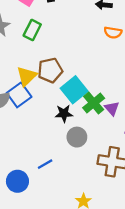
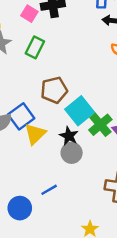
yellow triangle: (27, 76) -> (35, 134), moved
black star: (64, 113) -> (69, 136), turned 30
gray circle: (77, 137) -> (72, 153), moved

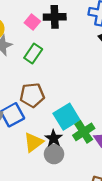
brown pentagon: (54, 90) -> (32, 95), moved
yellow triangle: (35, 134) -> (33, 142), moved

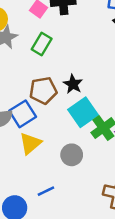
black star: (54, 138) -> (73, 84), moved
yellow triangle: (33, 142) -> (30, 143), moved

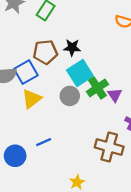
black star: (73, 84) -> (72, 47), turned -30
gray circle: (72, 155) -> (70, 96), moved

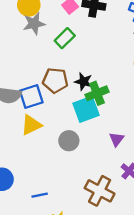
green cross: (97, 88) -> (97, 93), moved
gray circle: (70, 96) -> (69, 141), moved
blue line: (44, 142) -> (40, 195), moved

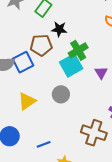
black star: (83, 82) -> (59, 29), moved
yellow triangle: (31, 125) -> (27, 101), moved
purple triangle: (116, 139) -> (101, 73), moved

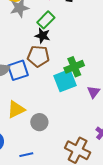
black star: (59, 29) -> (43, 36), moved
gray circle: (61, 94) -> (39, 122), moved

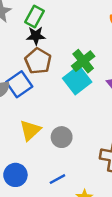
brown pentagon: (38, 56) -> (38, 61), turned -30

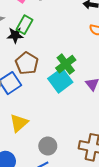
black star: (36, 36) -> (15, 35), moved
gray circle: (62, 137) -> (48, 146), moved

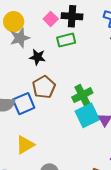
green rectangle: (25, 25) -> (66, 40), moved, turned 36
cyan square: (60, 80) -> (87, 115), moved

